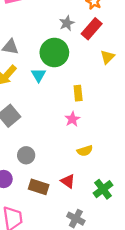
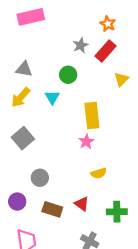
green circle: (54, 53) -> (68, 75), size x0.6
yellow rectangle: (78, 93) -> (92, 115), size x1.6
green cross: (103, 189) -> (117, 212), turned 36

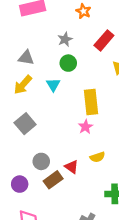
orange star: (108, 24) -> (83, 11), moved
gray star: (81, 45) -> (65, 39), moved
red triangle: (82, 204) -> (71, 167), moved
brown rectangle: (52, 209) -> (53, 180), moved, turned -54

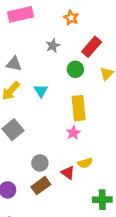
green circle: (68, 63) -> (75, 69), moved
gray circle: (41, 161) -> (40, 163), moved
red triangle: (71, 167) -> (68, 173), moved

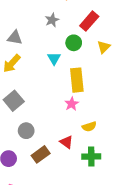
cyan triangle: (41, 91) -> (54, 58), moved
gray circle: (40, 163) -> (26, 131), moved
yellow semicircle: (85, 163) -> (89, 127), moved
green cross: (102, 200) -> (91, 157), moved

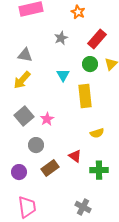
green circle: (74, 43) -> (90, 64), moved
pink star: (72, 104) -> (47, 119), moved
yellow semicircle: (89, 127) -> (97, 133), moved

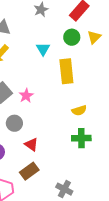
red triangle: (75, 156) -> (31, 144), moved
brown rectangle: (50, 168) -> (29, 171), moved
green cross: (99, 170) -> (81, 138), moved

